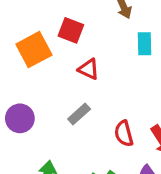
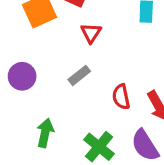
red triangle: (89, 69) -> (91, 33), turned 35

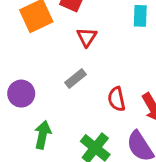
purple circle: (22, 76) -> (21, 94), moved

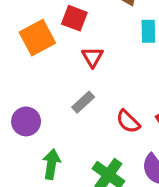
red semicircle: (116, 99) -> (128, 121), turned -30

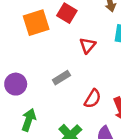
red triangle: (92, 57) -> (88, 45), moved
red semicircle: (128, 121) -> (93, 99), turned -114

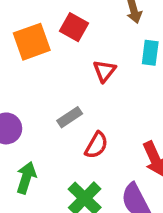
red semicircle: (93, 99) -> (96, 145), moved

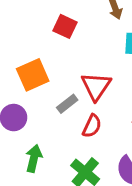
orange square: (32, 42) -> (33, 75), moved
red triangle: (104, 71) -> (96, 86), moved, size x1.5

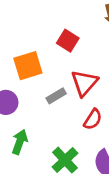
red square: (65, 26) -> (68, 41), moved
red semicircle: (92, 126) -> (93, 119), moved

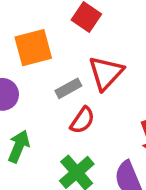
red semicircle: (93, 119) -> (82, 120), moved

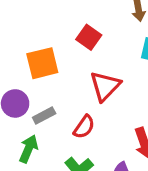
gray rectangle: (68, 88) -> (44, 115), moved

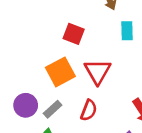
orange square: (42, 63) -> (60, 72), moved

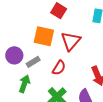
orange square: (60, 72) -> (44, 36), turned 30

